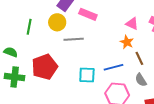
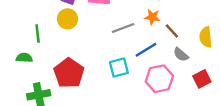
gray line: (74, 39) -> (123, 28), moved
green semicircle: (11, 52) -> (24, 58), moved

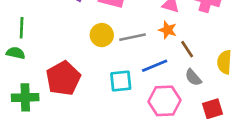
yellow circle: (68, 19) -> (102, 35), moved
green line: (38, 34) -> (22, 28), moved

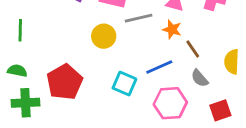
gray line: (133, 37) -> (139, 18), moved
green semicircle: (16, 53) -> (17, 71), moved
cyan square: (121, 81) -> (124, 84), turned 30

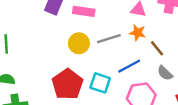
gray line: (139, 18) -> (109, 39), moved
red pentagon: (65, 82) -> (67, 84), moved

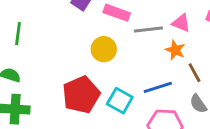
gray line: (109, 39) -> (148, 29), moved

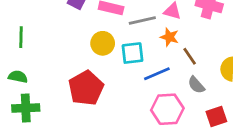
cyan square: (120, 101) -> (132, 53), moved, turned -30

